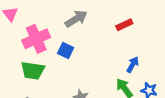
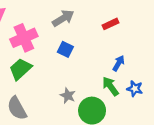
blue square: (66, 51) -> (65, 49), moved
green trapezoid: (33, 70) -> (20, 69), turned 130

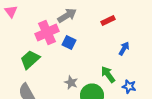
pink cross: (24, 38) -> (47, 32), moved
blue arrow: (119, 63) -> (124, 48), moved
blue star: (135, 89) -> (129, 86), moved

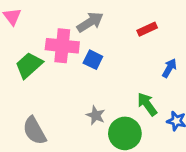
pink cross: (47, 32) -> (62, 46), turned 30
green trapezoid: (30, 60) -> (29, 65), moved

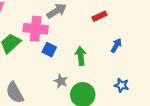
blue square: (93, 60) -> (49, 50), moved
green arrow: (147, 104) -> (81, 56), moved, turned 30

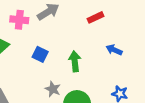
pink cross: (36, 29) -> (19, 20), moved, size x0.7
blue arrow: (116, 45) -> (114, 50), turned -96

